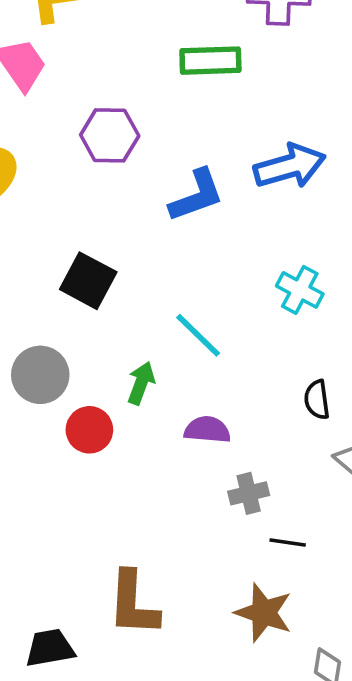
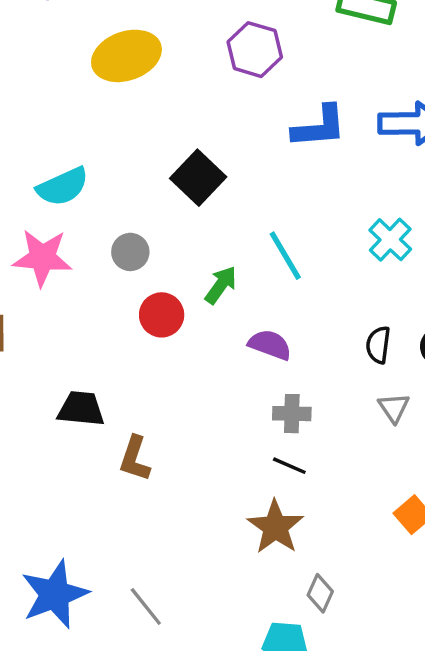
gray circle: (40, 375) -> (130, 252), size x0.7
black line: (288, 543) -> (289, 466), moved
brown L-shape: (133, 604) -> (135, 459), moved, size x0.7
black trapezoid: (50, 648) -> (81, 409), moved

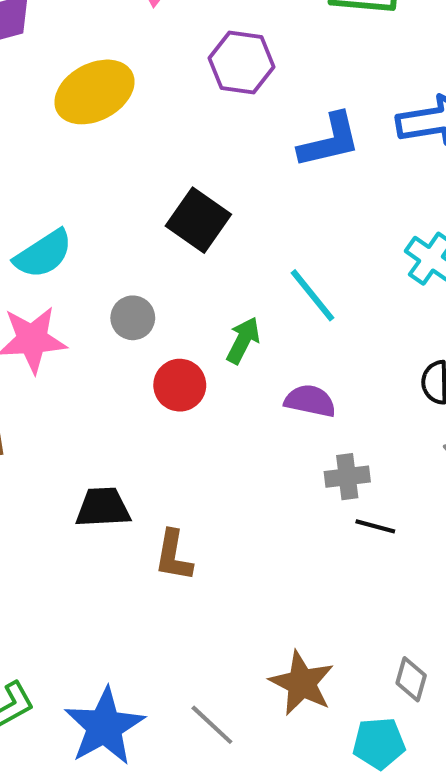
black line: (289, 466) -> (375, 526), moved
brown star: (275, 527) -> (302, 683), moved

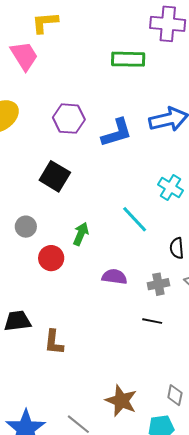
purple hexagon: (242, 62) -> (69, 119), moved
cyan line: (313, 295) -> (135, 219), moved
purple semicircle: (310, 401) -> (114, 277), moved
gray cross: (347, 477) -> (158, 284), moved

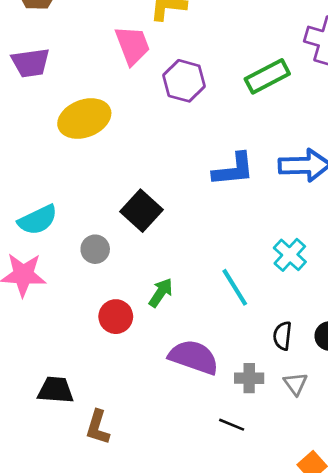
green rectangle: (128, 59) -> (267, 76), turned -40
purple hexagon: (69, 119) -> (184, 81), moved
gray circle: (26, 227) -> (95, 249), moved
purple semicircle: (114, 277) -> (194, 357), size x1.5

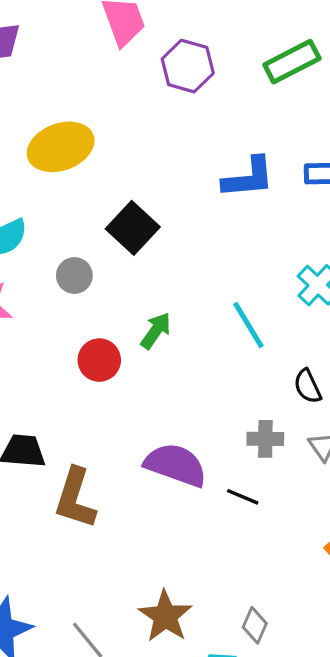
yellow ellipse: (84, 119) -> (61, 147), moved
black semicircle: (282, 336) -> (308, 386), turned -32
purple semicircle: (194, 357) -> (176, 465), moved
brown L-shape: (98, 427) -> (75, 498), size x1.4

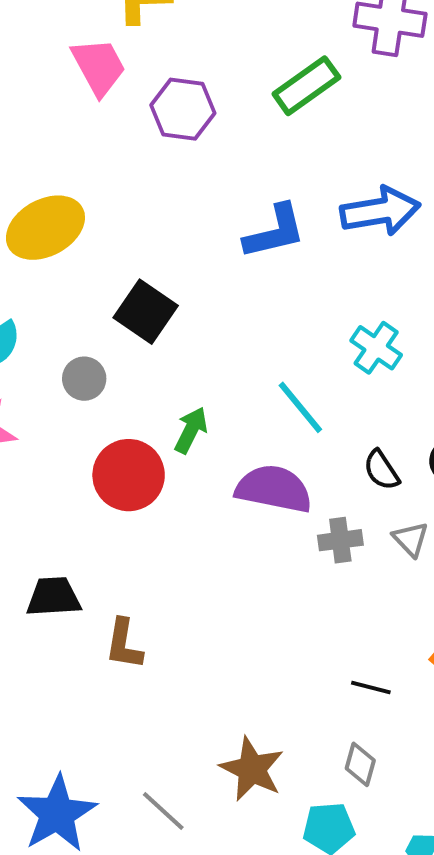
red circle: (99, 360) -> (129, 475), size x1.4
purple semicircle: (176, 465) -> (274, 489), moved
black line: (243, 497) -> (371, 688), moved
brown L-shape: (75, 498) -> (124, 644), size x0.7

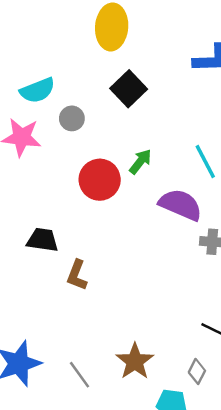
yellow ellipse: (45, 228) -> (112, 27), moved, turned -69
gray circle: (84, 379) -> (72, 118), moved

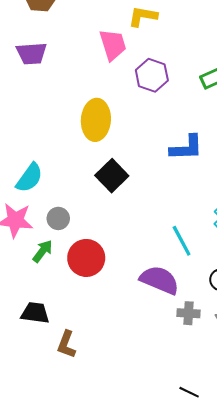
cyan semicircle: (38, 90) -> (29, 178), turned -32
gray circle: (72, 118) -> (58, 218), moved
green arrow: (140, 162) -> (43, 251), moved

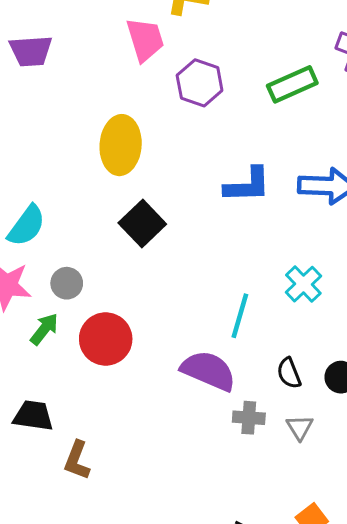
cyan line: (182, 241) -> (240, 316), turned 44

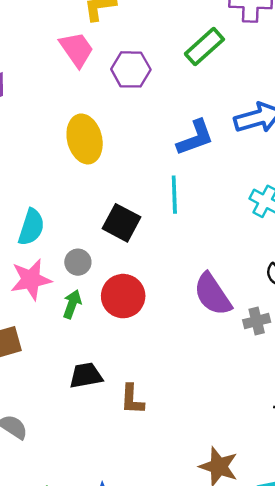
black square: (142, 224) -> (121, 223), moved
cyan line: (240, 316) -> (174, 195), moved
purple semicircle: (208, 371) -> (213, 294), turned -129

